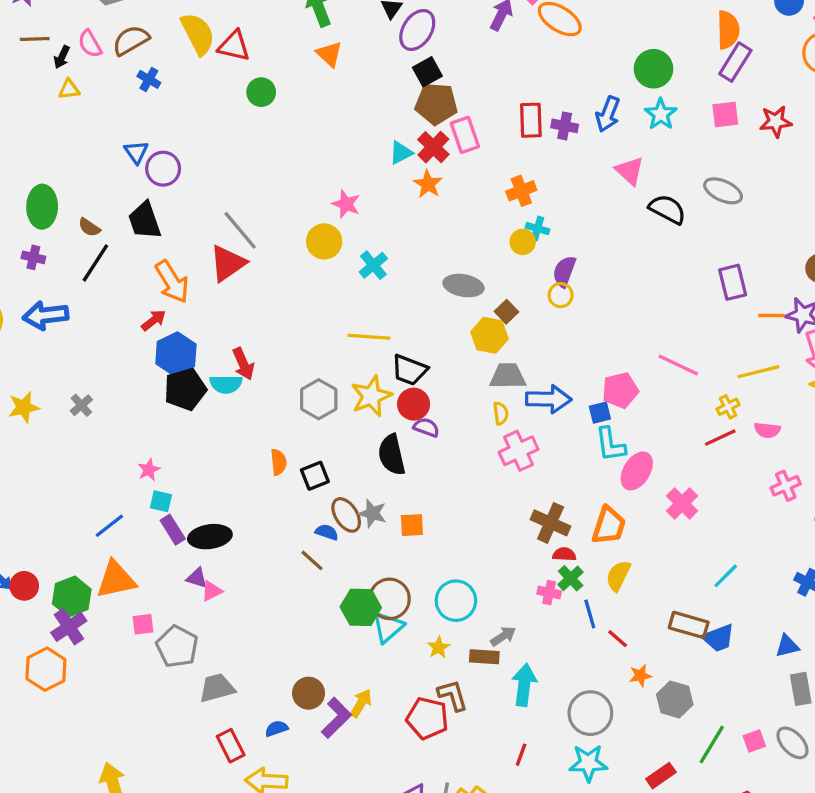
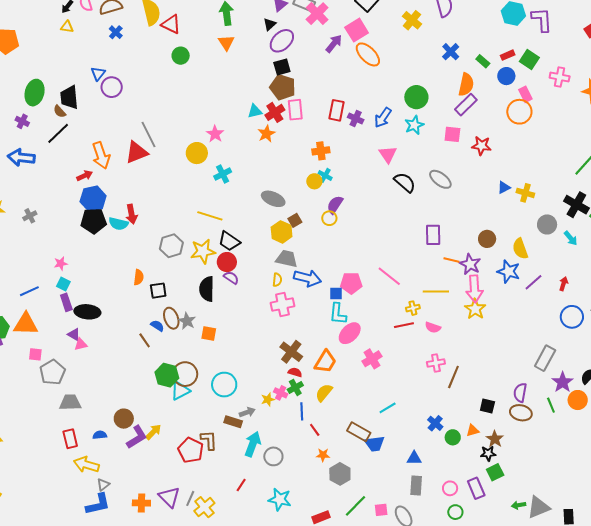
black trapezoid: (145, 221) -> (69, 97), moved
yellow star: (438, 647) -> (268, 399), moved
gray circle: (590, 713) -> (273, 456), moved, size x0.7

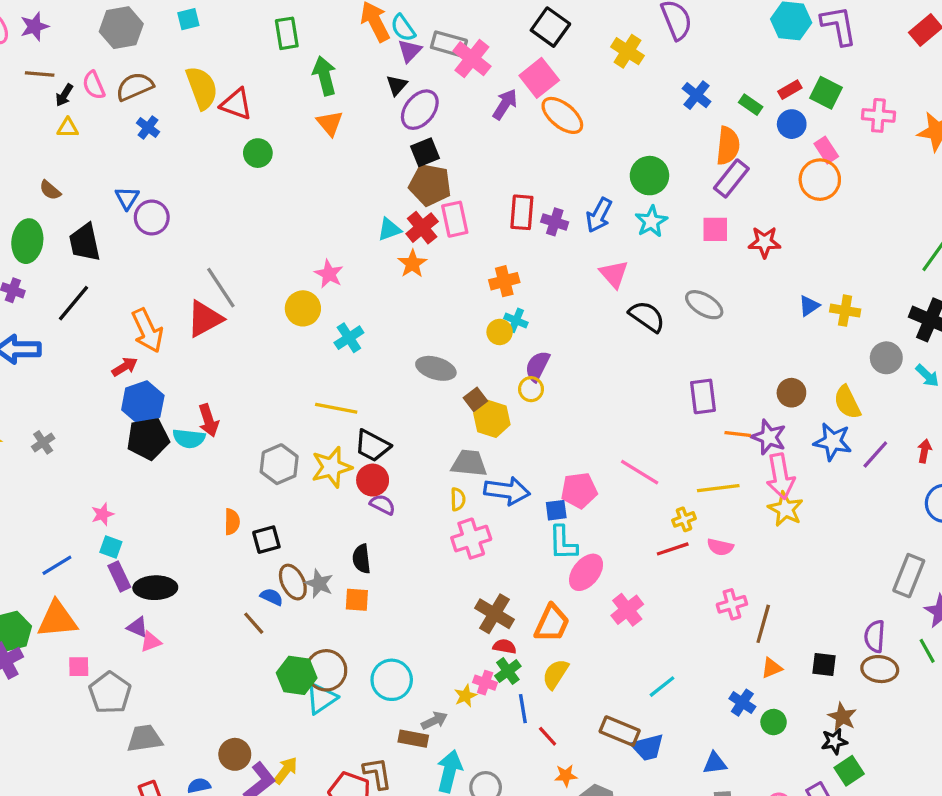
brown semicircle: (60, 111) -> (50, 190), moved
yellow hexagon: (282, 232) -> (492, 419), moved
black semicircle: (207, 289) -> (362, 559), moved, size x0.7
orange triangle: (473, 430) -> (772, 668), moved

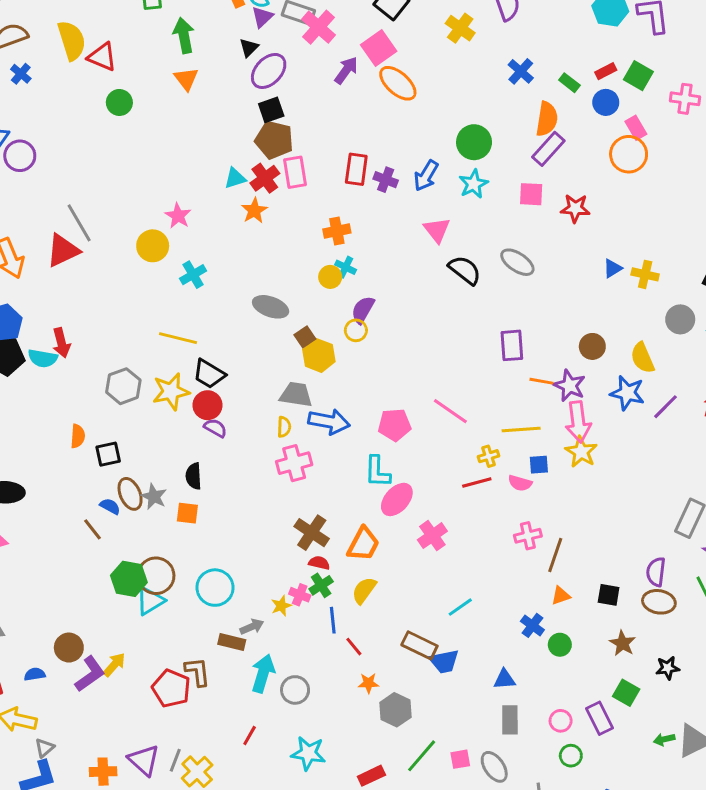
blue square: (556, 510) -> (539, 465), moved
black star: (834, 741) -> (668, 668), moved
green square: (849, 771) -> (626, 693), turned -30

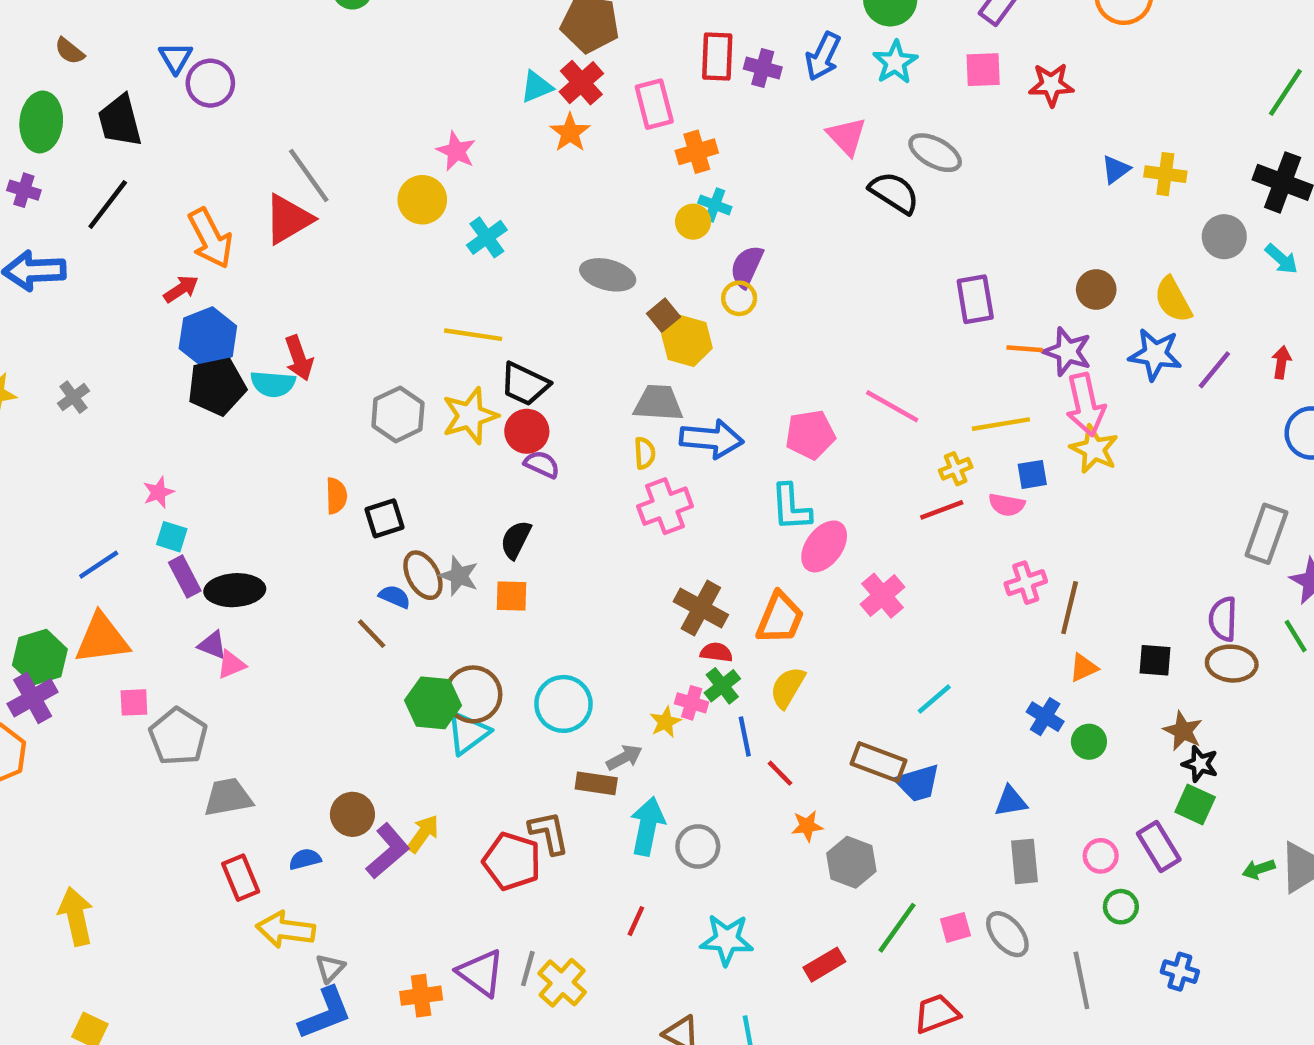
pink rectangle: (295, 172) -> (654, 104), moved
gray ellipse: (517, 262) -> (935, 153), moved
black semicircle: (194, 476) -> (516, 540), turned 35
black star: (668, 668) -> (1200, 764), moved, turned 30

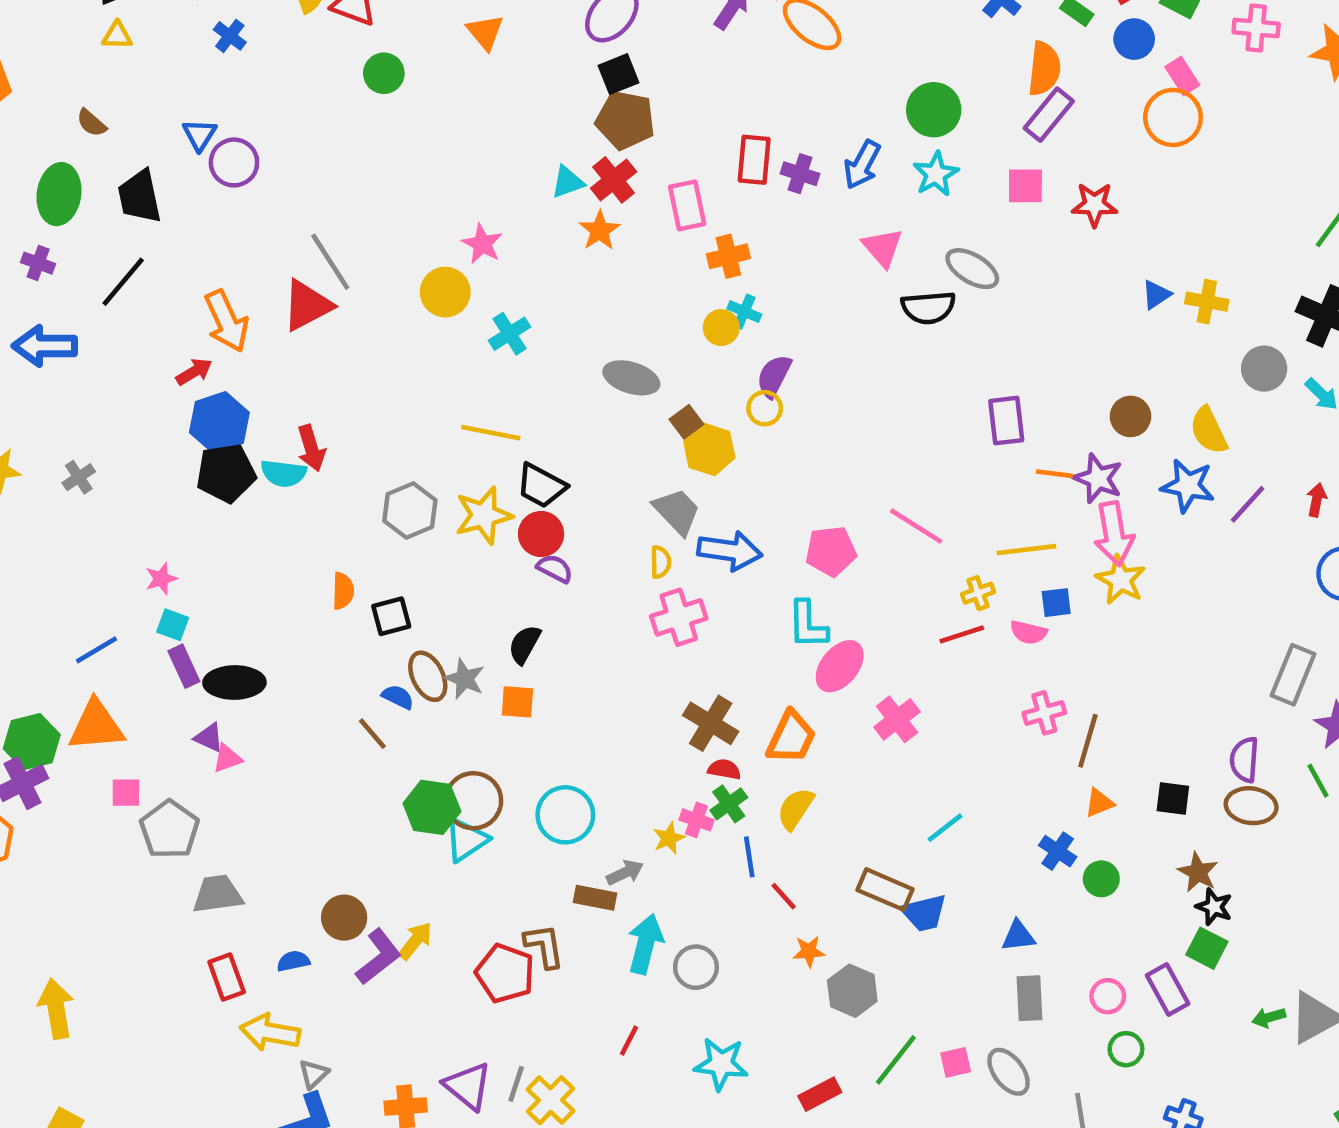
black semicircle: (894, 193) -> (928, 308), turned 140
gray trapezoid: (658, 403) -> (677, 511), turned 40

